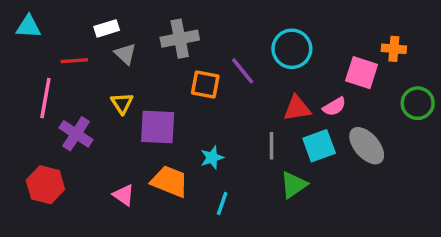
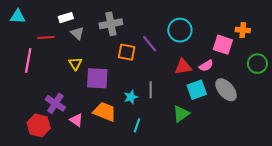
purple cross: (76, 134) -> (55, 103), moved
gray line: (271, 146) -> (151, 90), moved
red hexagon: (45, 185) -> (39, 125), moved

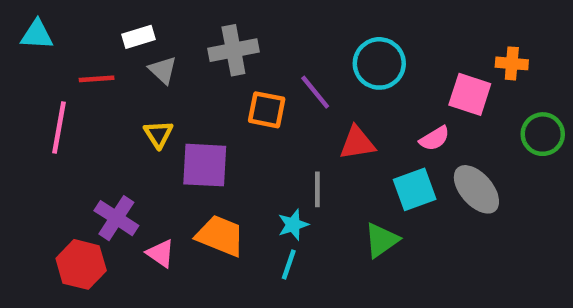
red triangle: (183, 67) -> (357, 143), moved
cyan star: (131, 97) -> (293, 225), moved

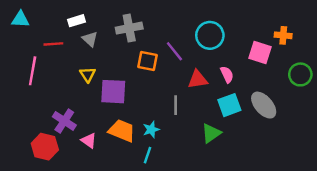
pink semicircle: (435, 139) -> (227, 74), moved, turned -84
cyan star: (293, 225) -> (151, 130), moved
cyan line: (289, 264) -> (147, 155), moved

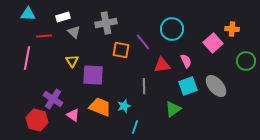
cyan triangle: (20, 19) -> (28, 14), moved
pink square: (260, 52) -> (213, 43), turned 30
cyan line: (147, 155) -> (135, 127), moved

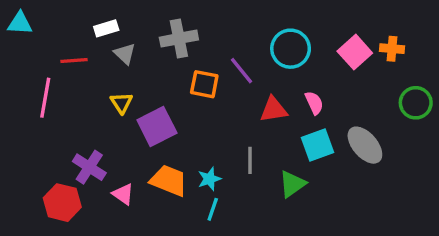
cyan triangle: (28, 14) -> (20, 23), moved
pink square: (213, 43) -> (355, 52), moved
purple square: (93, 75) -> (157, 126), turned -30
gray line: (144, 86) -> (250, 160), moved
cyan line: (135, 127) -> (213, 209), moved

